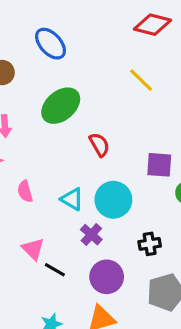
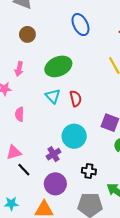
blue ellipse: (51, 44) -> (80, 25), moved
cyan triangle: (72, 199) -> (53, 96), moved
pink triangle: (33, 249) -> (14, 152), turned 42

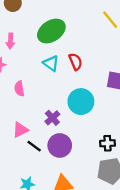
purple cross: (54, 154) -> (52, 118), moved
black cross: (89, 171) -> (108, 143), moved
purple circle: (55, 184) -> (60, 145), moved

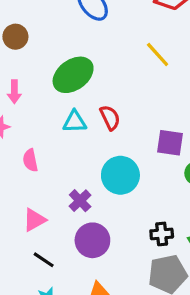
cyan triangle: (51, 63) -> (75, 122), turned -36
black line: (34, 146) -> (44, 260), moved

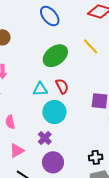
green ellipse: (73, 75) -> (55, 56), moved
pink semicircle: (30, 160) -> (10, 122), moved
cyan circle: (120, 175) -> (54, 112), moved

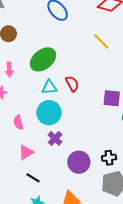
green ellipse: (55, 56) -> (43, 59), moved
cyan circle: (54, 112) -> (49, 113), moved
purple circle: (53, 162) -> (79, 162), moved

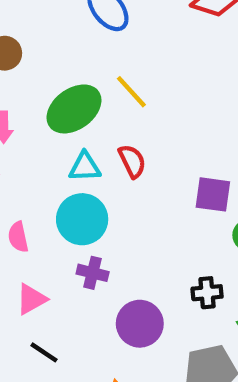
yellow line: (101, 41) -> (131, 92), moved
purple cross: (55, 138) -> (93, 273), turned -32
black cross: (109, 158) -> (207, 293), moved

